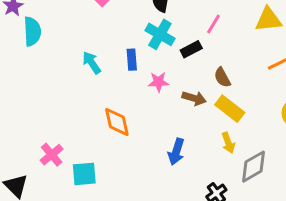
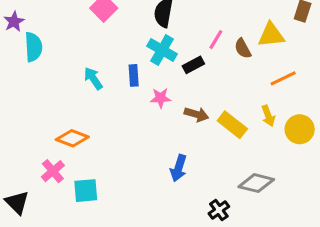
brown semicircle: (222, 77) -> (243, 49), moved
orange diamond: (117, 122) -> (72, 138), moved, turned -56
yellow arrow: (228, 143) -> (268, 116), moved
gray diamond: (254, 167) -> (256, 183), turned 44

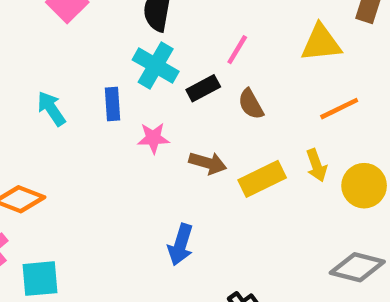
brown semicircle: (243, 49) -> (251, 104), moved
yellow rectangle: (232, 125) -> (262, 179), turned -64
gray diamond: (256, 183) -> (357, 267), moved

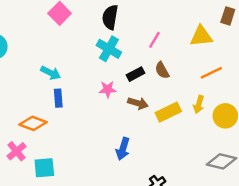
black rectangle: (203, 88) -> (135, 74), moved
blue rectangle: (113, 104) -> (58, 98), moved
cyan arrow: (51, 109) -> (51, 73), turned 150
yellow arrow: (317, 165) -> (199, 104), turned 36

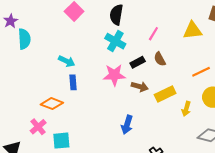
orange line: (211, 73) -> (201, 72), moved
pink star: (108, 89) -> (114, 75), size x1.5
yellow arrow: (199, 104) -> (186, 109), moved

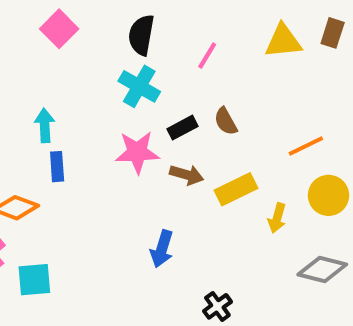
yellow triangle: (193, 31) -> (283, 41), moved
pink line: (153, 34) -> (207, 56), moved
cyan arrow: (67, 61) -> (45, 125), turned -119

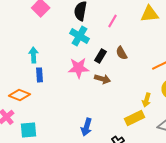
black rectangle: (182, 128) -> (100, 56), turned -32
yellow rectangle: (236, 189) -> (134, 118), moved
blue arrow: (162, 249) -> (86, 127), moved

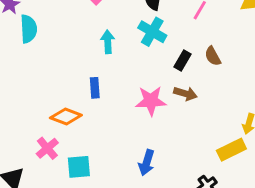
cyan arrow: (34, 55) -> (108, 42), moved
pink star: (78, 68) -> (151, 101), moved
blue arrow: (86, 127) -> (147, 163), moved

